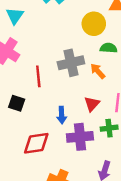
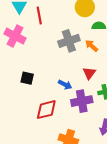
red line: (38, 76) -> (39, 16), moved
blue arrow: (62, 115) -> (65, 85), turned -56

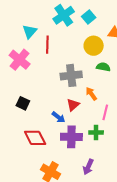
orange arrow: (92, 46) -> (91, 94), moved
red triangle: (89, 73) -> (73, 105), moved
red diamond: (46, 110) -> (35, 138), turned 65

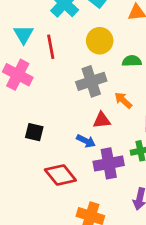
yellow circle: (94, 46) -> (100, 41), moved
red triangle: (73, 105) -> (102, 120), turned 48

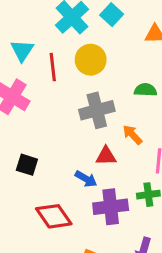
yellow circle: (100, 41) -> (91, 60), moved

